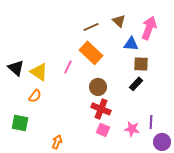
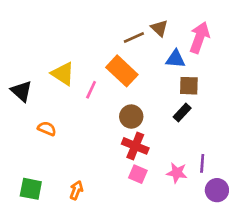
brown line: (91, 27) -> (134, 37), moved
yellow triangle: (39, 72) -> (63, 74), moved
orange semicircle: (35, 96) -> (47, 129), turned -104
green square: (20, 123) -> (31, 189), moved

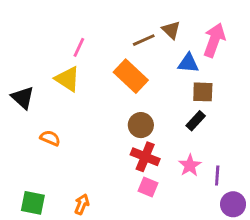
pink line: (91, 90) -> (79, 47), moved
pink star: (177, 173) -> (190, 165), moved, turned 30

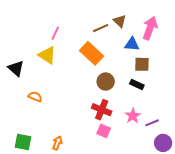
black rectangle: (196, 121) -> (137, 85), turned 72
brown circle: (141, 125) -> (106, 81), moved
purple line: (217, 175) -> (152, 123), turned 64

